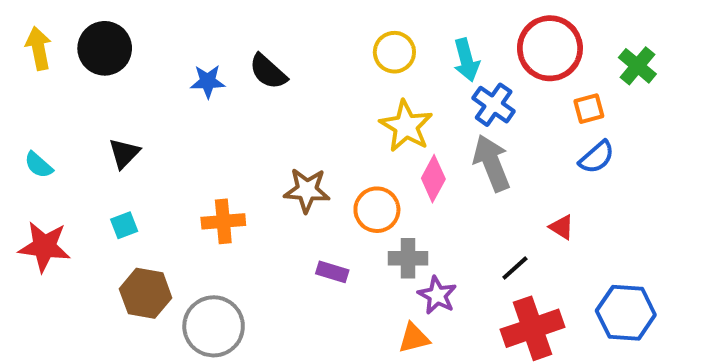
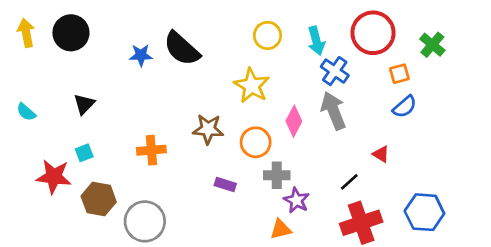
black semicircle: (268, 72) -> (182, 49), size x1.4
yellow star: (406, 126) -> (252, 86), moved
red star: (44, 247) -> (54, 177), moved

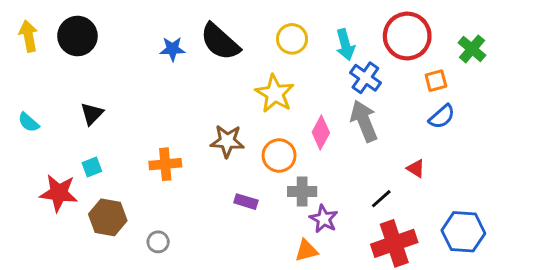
black semicircle: (182, 49) -> (220, 42), moved
blue star: (141, 55) -> (172, 49), moved
gray circle: (145, 221) -> (158, 242), size x0.5

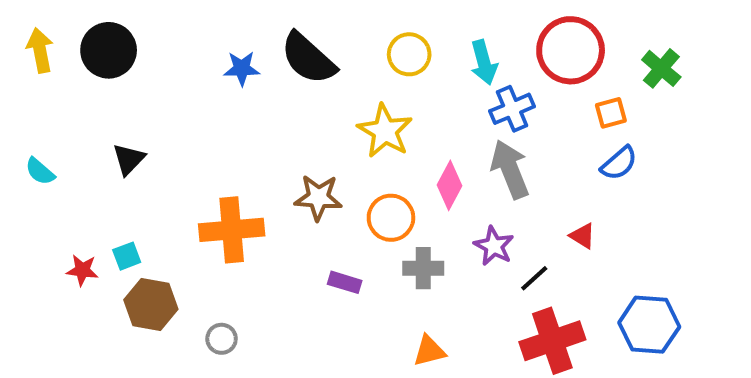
blue cross: (365, 78) -> (512, 109), turned 32
orange cross: (165, 164) -> (232, 230), size x1.4
cyan square: (92, 167) -> (127, 256), moved
red star: (59, 193) -> (82, 270), size x0.6
purple star: (324, 219) -> (494, 246), moved

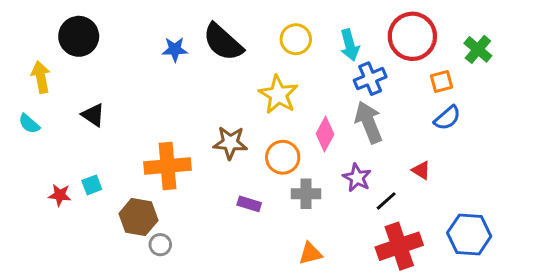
yellow arrow: (40, 50) -> (41, 77), moved
black triangle: (129, 159) -> (93, 115), turned -40
brown hexagon: (151, 304) -> (138, 217), moved

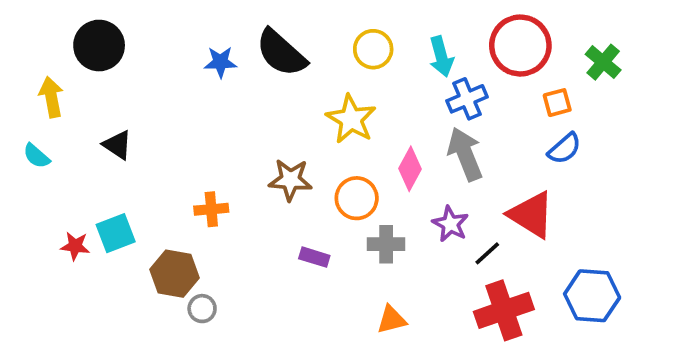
orange cross: (168, 166) -> (211, 209), size x0.6
red triangle: (421, 170) -> (531, 215), size x2.0
cyan square: (92, 185) -> (116, 233), size x1.5

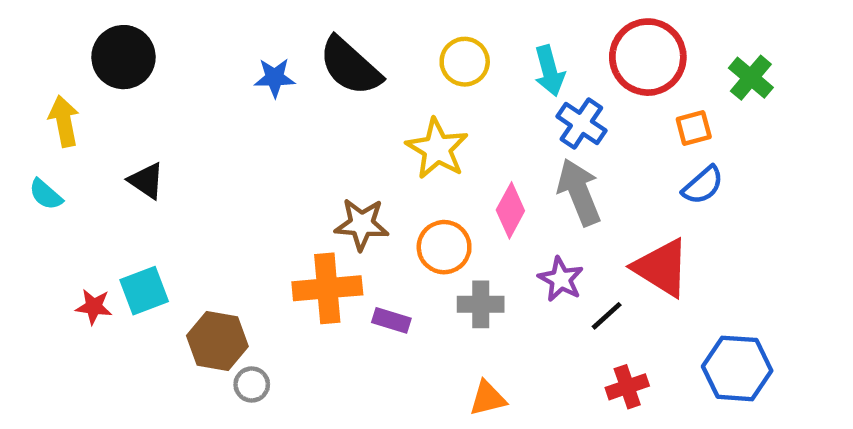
blue cross: (467, 99) -> (581, 123), turned -33
orange cross: (211, 209) -> (327, 288), moved, size x1.6
red cross: (504, 310) -> (627, 387), size x0.6

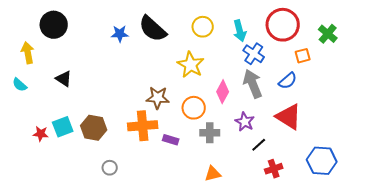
blue semicircle: (703, 185) -> (288, 81), moved
black line: (607, 316) -> (259, 145), moved
brown hexagon: (217, 341) -> (94, 128), moved

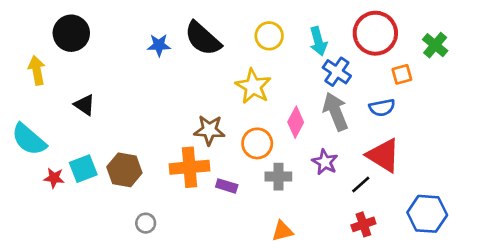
blue semicircle: (288, 81) -> (382, 108), turned 30
cyan semicircle: (20, 85) -> (29, 139), moved, size x1.8
black line: (259, 145) -> (361, 185), moved

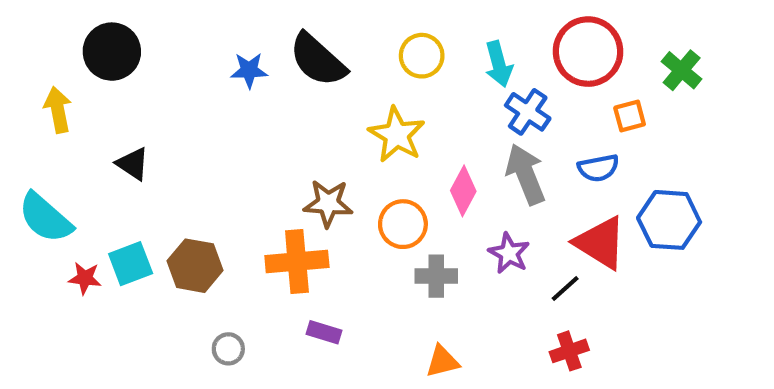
purple rectangle: (227, 186) -> (324, 332), moved
blue hexagon: (427, 214) -> (669, 220), moved

